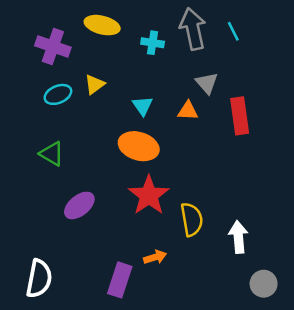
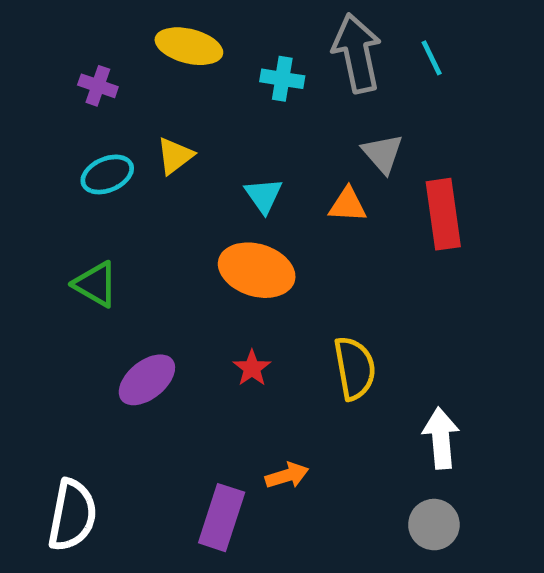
purple cross: (53, 47) -> (98, 86), size x0.6
red star: (149, 195) -> (252, 368), moved, size x0.5
yellow semicircle: (192, 219) -> (355, 368), moved
gray circle: (264, 284) -> (434, 525), moved

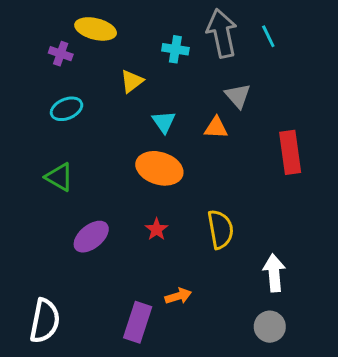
yellow ellipse: (189, 46) -> (96, 29), moved
yellow triangle: (175, 156) -> (132, 81), moved
red rectangle: (443, 214) -> (290, 152), moved

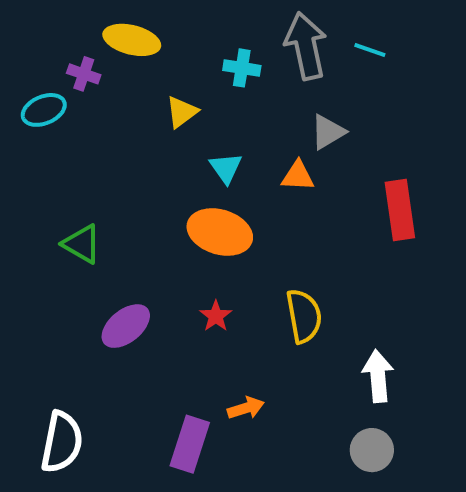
cyan line: (268, 36) -> (370, 50), turned -45
gray triangle: (238, 96) -> (328, 132), turned 40
cyan ellipse: (66, 109) -> (44, 110), moved

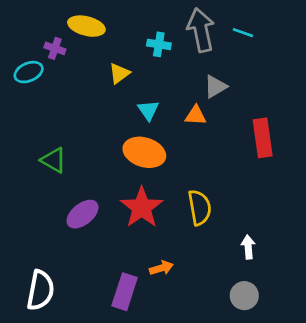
red star: (216, 316) -> (142, 208), size x2.0
white arrow: (378, 376) -> (248, 247), size x0.7

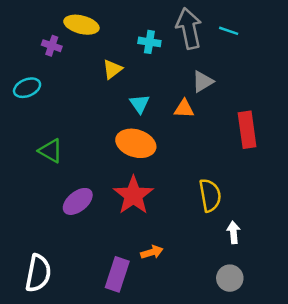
cyan ellipse: (29, 72) -> (27, 88), moved
yellow semicircle: (200, 208) -> (210, 195), moved

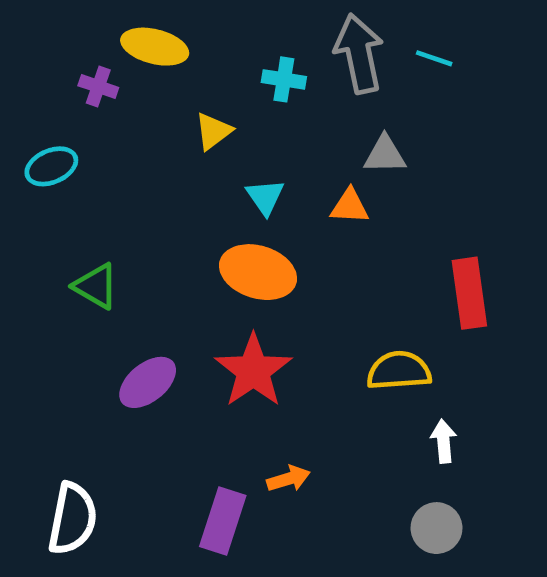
gray triangle: (203, 82) -> (385, 155), turned 30
red rectangle: (247, 130) -> (469, 293), moved
yellow semicircle: (210, 195) -> (399, 371), turned -84

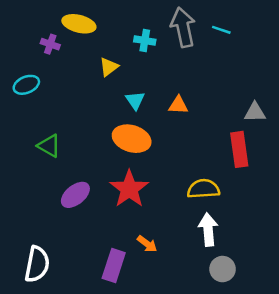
gray triangle: (385, 155) -> (255, 112), moved
white arrow: (444, 441) -> (208, 230), moved, size x1.5
orange arrow: (289, 479) -> (147, 244), turned 54

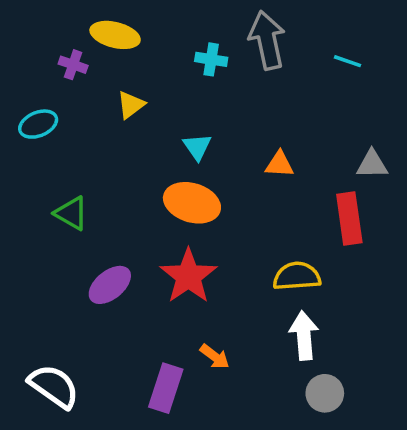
cyan line: (221, 30) -> (348, 61), moved
yellow triangle: (109, 67) -> (131, 105), moved
orange triangle: (178, 105) -> (279, 164), moved
white semicircle: (37, 264) -> (54, 386), turned -66

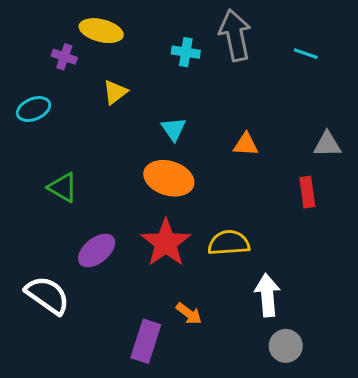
red rectangle: (349, 218) -> (307, 192), size x0.7
yellow semicircle: (297, 276) -> (229, 243), moved
white semicircle: (54, 386) -> (47, 295), moved

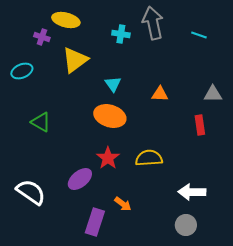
yellow triangle: (115, 92) -> (75, 60), size x1.6
red star: (166, 243) -> (108, 158), size x0.7
purple ellipse: (97, 251) -> (80, 179), moved
white arrow: (267, 295) -> (192, 192), moved, turned -84

